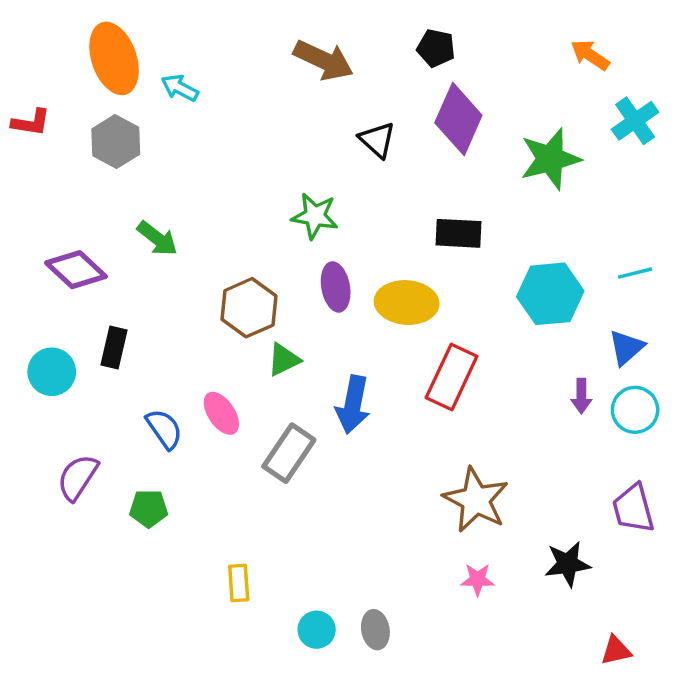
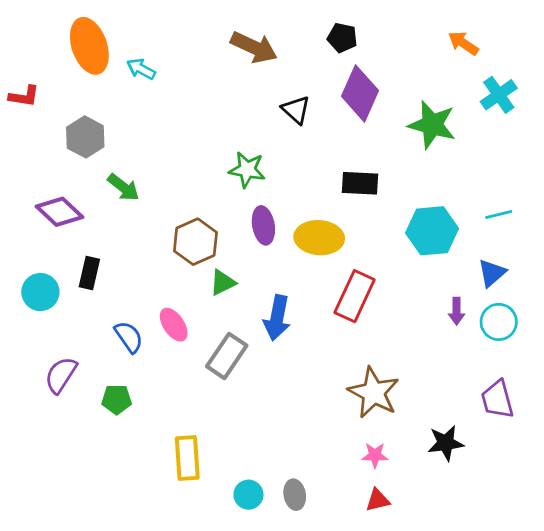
gray hexagon: (116, 142) -> (85, 137), moved
green star: (550, 159) -> (432, 125), turned 30
yellow rectangle: (239, 583) -> (187, 458), size x1.5
red triangle: (616, 650) -> (378, 500), moved

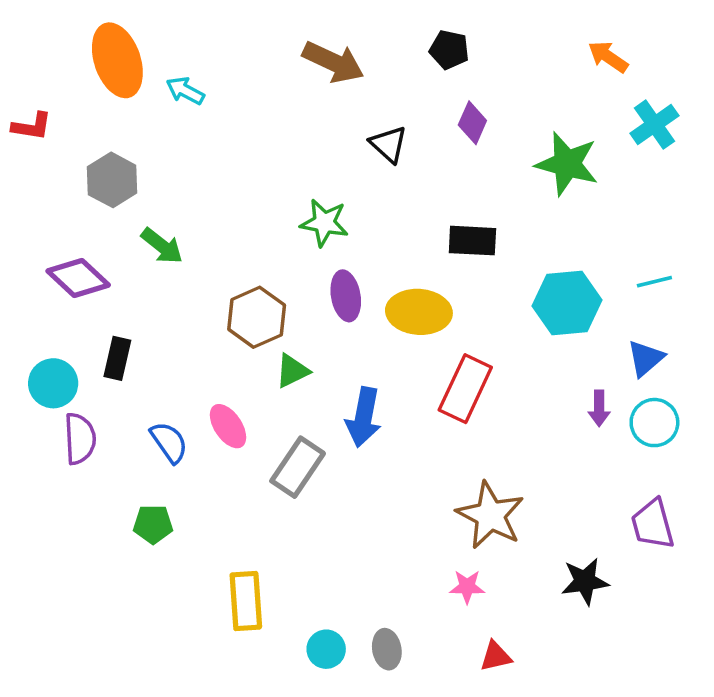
purple diamond: (360, 93) -> (472, 123), size x0.6
purple semicircle: (61, 375) -> (80, 439), moved, turned 144
pink star: (375, 455) -> (467, 587), moved

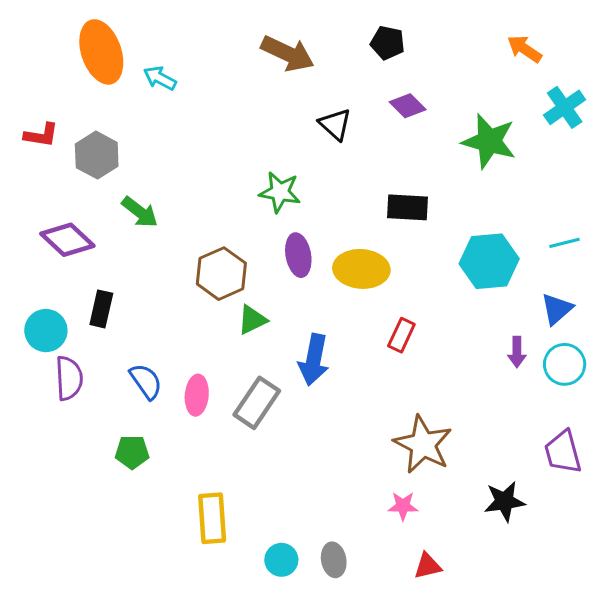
purple diamond: (472, 123) -> (408, 106), turned -69
red L-shape: (32, 126) -> (41, 135), moved
red rectangle: (465, 389) -> (401, 335), size x0.6
pink ellipse: (228, 426) -> (197, 395), moved, turned 39

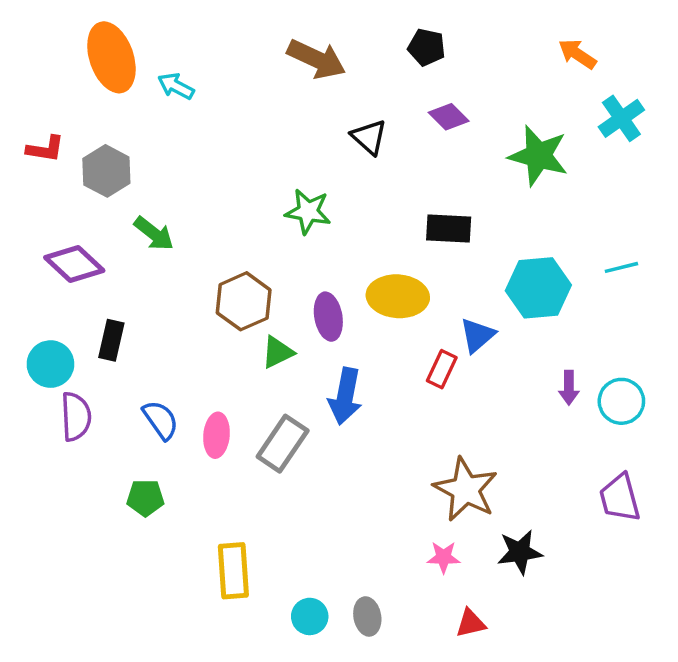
purple ellipse: (298, 255) -> (328, 317), moved
blue triangle: (557, 309) -> (477, 335), moved
black star: (505, 501) -> (520, 552), moved

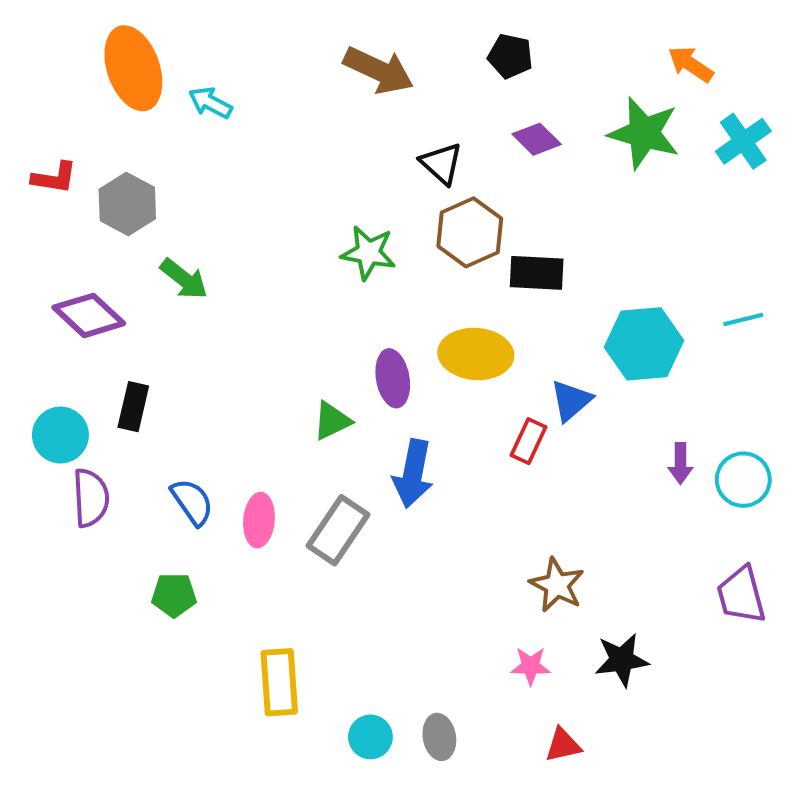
green star: (538, 156) -> (644, 133), moved
brown hexagon: (244, 301) -> (470, 232), moved
brown star: (466, 489) -> (557, 585), size x0.7

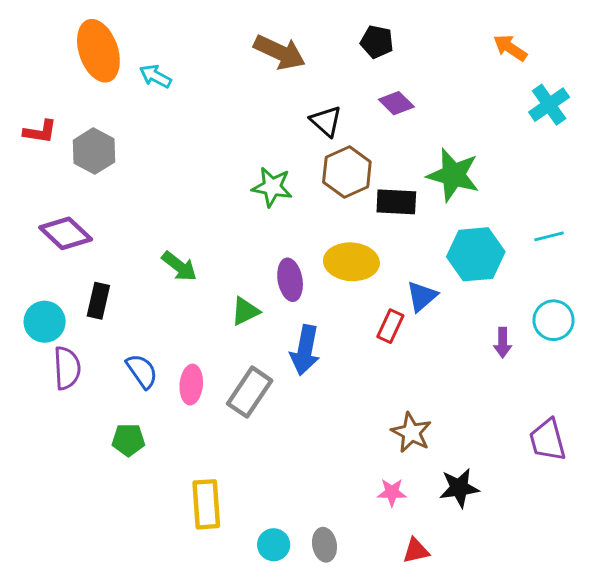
green star: (644, 133) -> (453, 175), moved
green arrow: (184, 279) -> (179, 266), moved
cyan circle: (743, 480) -> (554, 320), moved

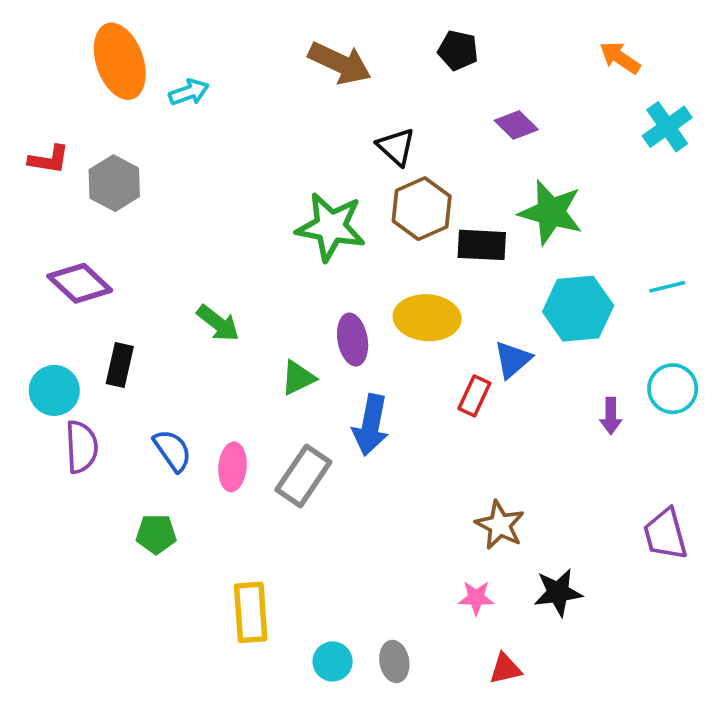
cyan arrow: (155, 76) -> (189, 92), turned 132
purple diamond: (396, 103) -> (516, 125), moved
green star: (272, 187) -> (331, 227), size x1.4

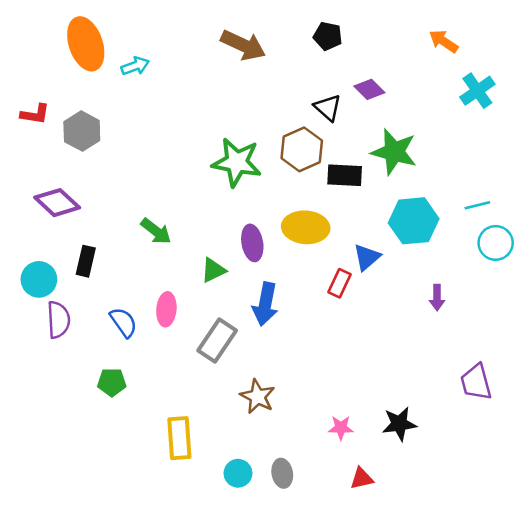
black triangle: (396, 147) -> (328, 108), moved
cyan circle: (673, 389) -> (496, 243), moved
pink ellipse: (233, 467) -> (166, 309), moved
brown star: (500, 525) -> (258, 396), moved

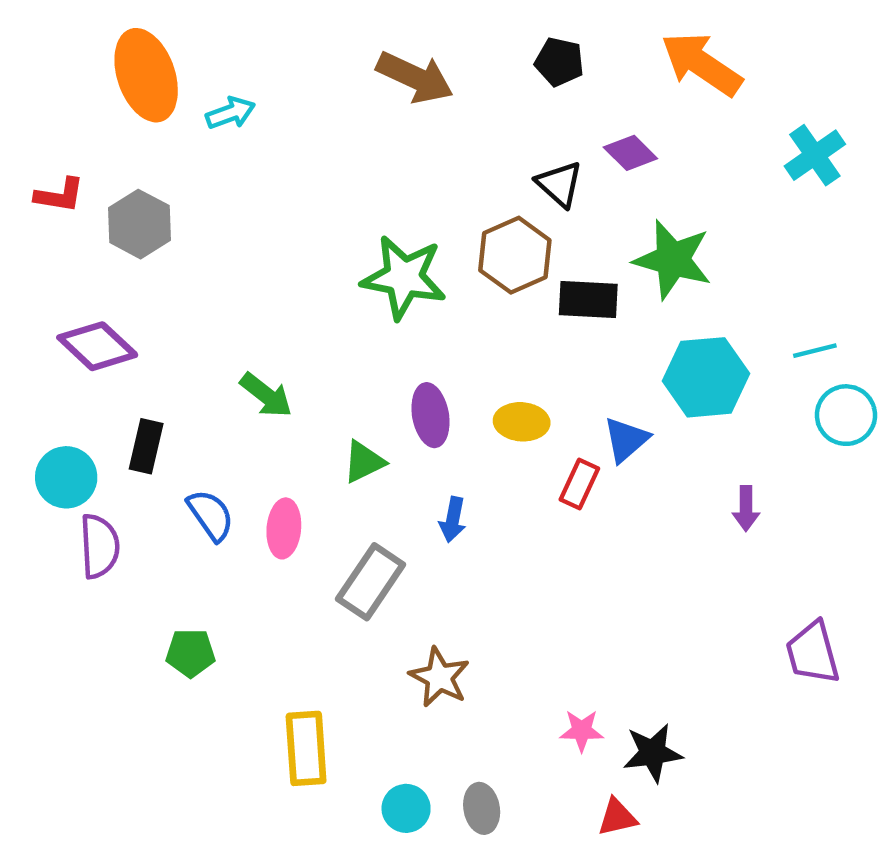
orange arrow: (444, 41) -> (702, 64), moved, size x1.6
yellow ellipse: (306, 227) -> (522, 422), moved, size x0.7
blue arrow: (265, 304) -> (453, 520), size x0.6
blue semicircle: (123, 322) -> (211, 515), moved
black star: (399, 424) -> (653, 753), moved

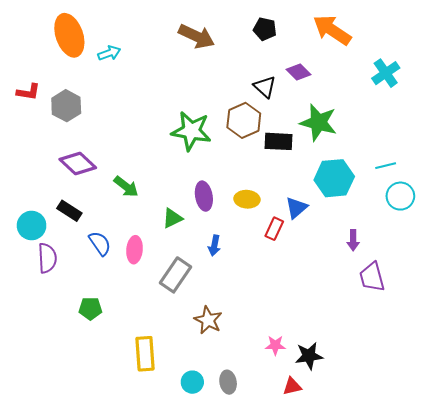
purple diamond: (97, 346) -> (78, 163), moved
black rectangle: (146, 446) -> (69, 211), turned -70
purple trapezoid: (813, 653) -> (372, 277), moved

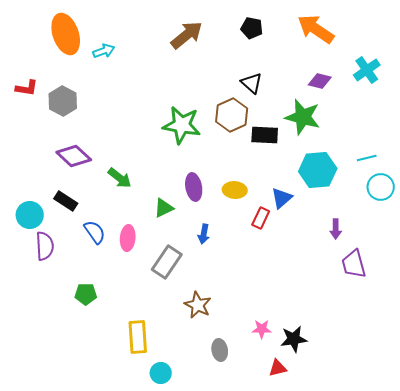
brown arrow: (197, 36) -> (187, 35), turned -64
purple diamond: (298, 72) -> (320, 81), moved, turned -30
cyan circle: (192, 382) -> (161, 373), moved
gray ellipse: (228, 382) -> (220, 350), moved

